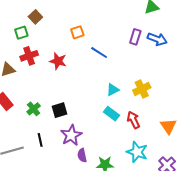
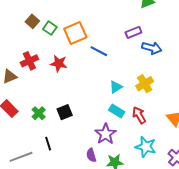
orange square: (77, 32) -> (75, 33), size x1.6
green square: (21, 33) -> (50, 28), moved, turned -32
purple rectangle: (135, 37) -> (133, 32), turned 56
blue arrow: (157, 39) -> (152, 48), moved
purple star: (71, 135) -> (106, 134), moved

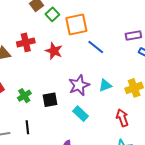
cyan rectangle: (117, 111) -> (81, 114), moved
purple star: (106, 134) -> (79, 85), moved

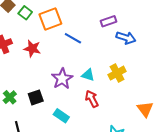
cyan triangle: (105, 85) -> (88, 75), turned 48
cyan rectangle: (81, 114) -> (61, 116), moved
red arrow: (122, 118) -> (92, 99), moved

